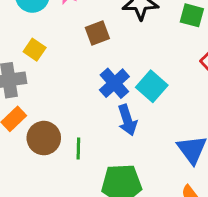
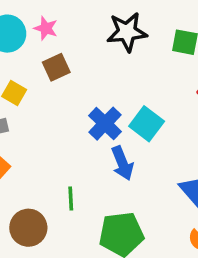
brown square: (97, 33) -> (56, 67), moved
brown circle: (44, 138) -> (28, 228), moved

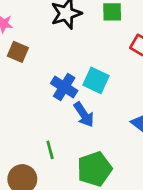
brown square: (56, 67) -> (18, 52), turned -30

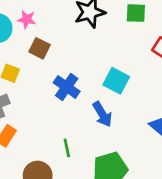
blue cross: (64, 87) -> (67, 87), moved

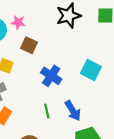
blue arrow: (102, 114) -> (73, 111), moved
green line: (67, 148) -> (47, 111), moved

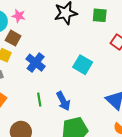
brown square: (29, 45) -> (13, 38), moved
blue cross: (51, 76) -> (36, 63), moved

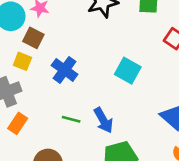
green line: (39, 100) -> (71, 119), turned -64

